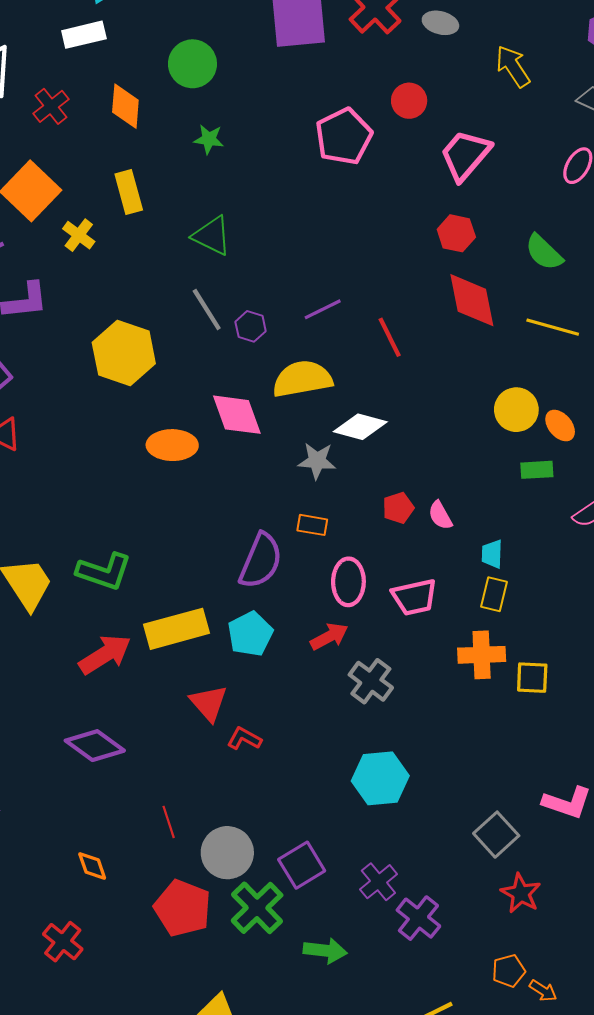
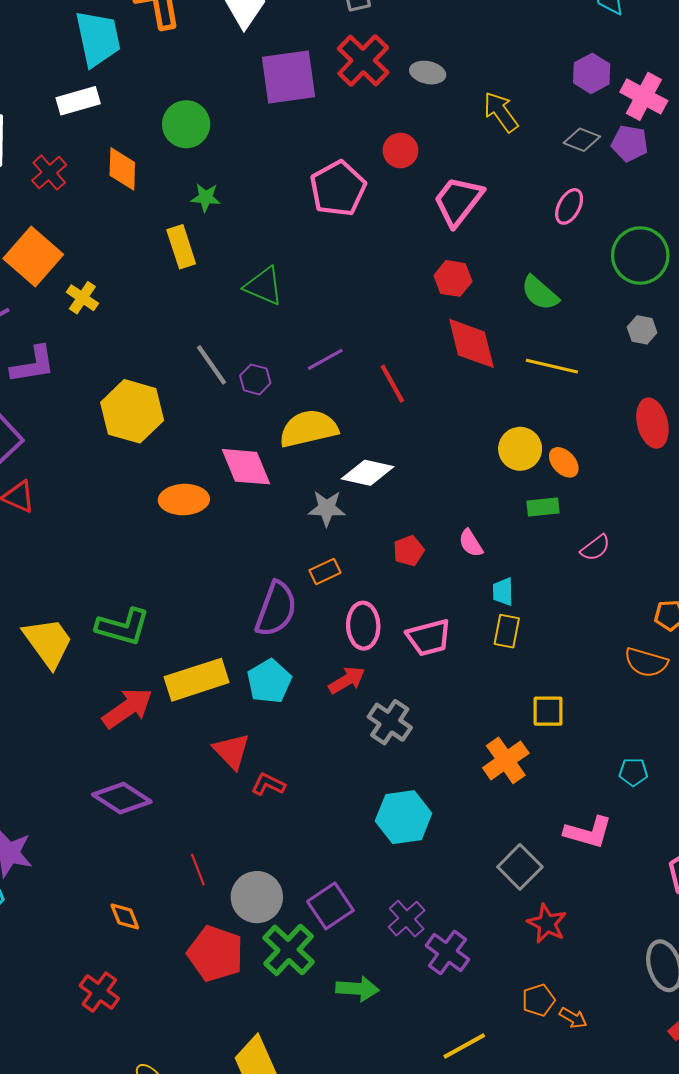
yellow rectangle: (129, 192) -> (181, 247), moved
green triangle: (212, 236) -> (264, 286), moved
pink semicircle: (440, 515) -> (471, 543), moved
orange rectangle: (312, 525) -> (325, 571), turned -32
orange cross: (482, 655) -> (506, 760), moved, turned -30

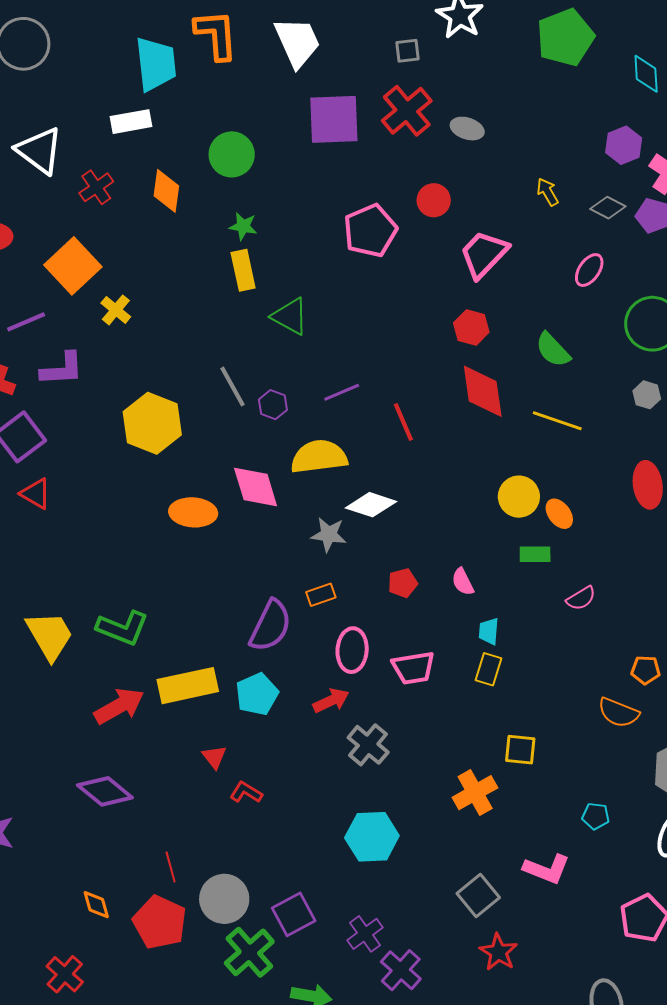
yellow arrow: (501, 112) -> (548, 192), moved, size x0.7
yellow rectangle: (181, 247) -> (243, 270), moved
red triangle: (232, 751) -> (214, 757), size x0.7
red pentagon: (215, 954) -> (160, 922), moved

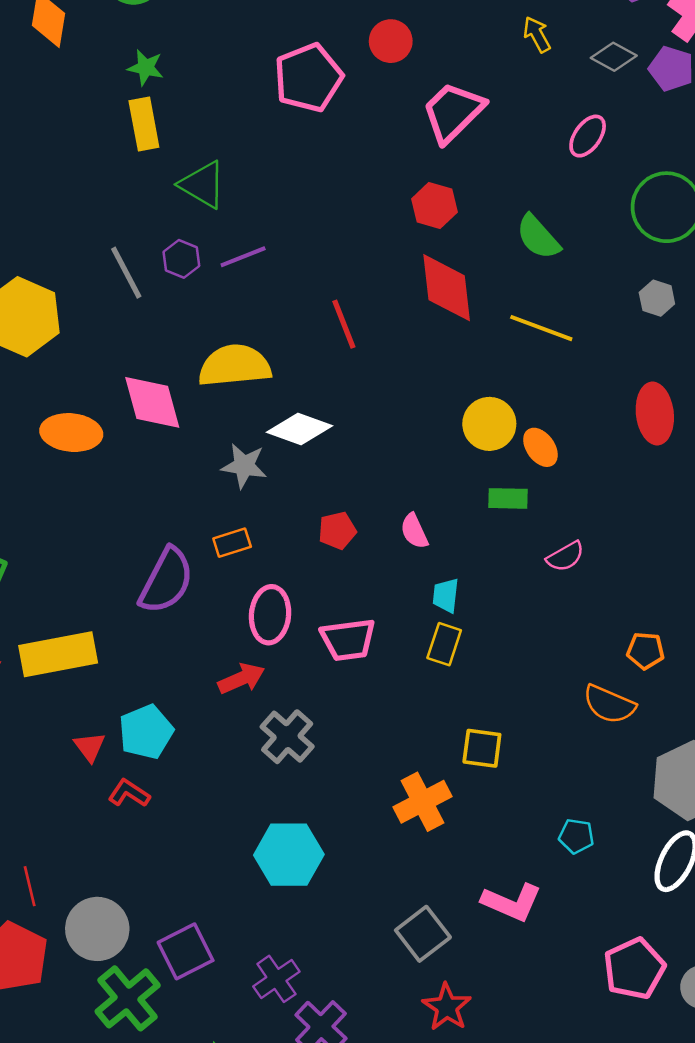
purple line: (342, 392) -> (243, 257), moved
purple hexagon: (273, 405) -> (181, 259), moved
cyan pentagon: (257, 694) -> (146, 732), moved

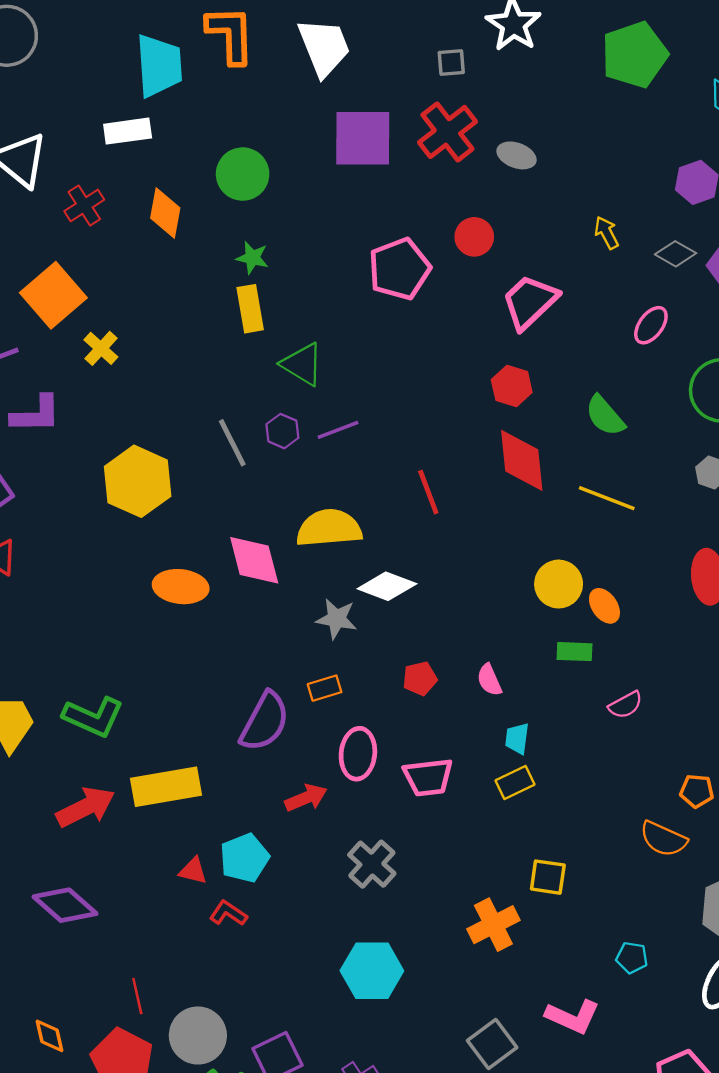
yellow rectangle: (444, 644) -> (515, 782), turned 45
red arrow: (241, 679) -> (306, 798), moved
red triangle: (90, 747) -> (193, 871), turned -40

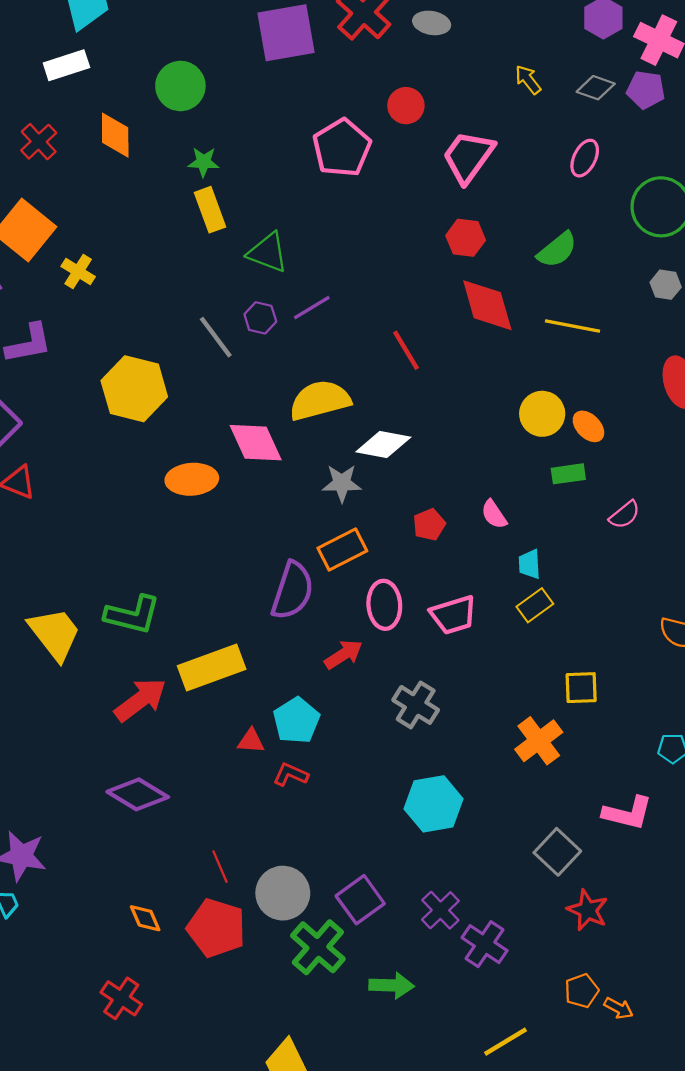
green semicircle: (605, 416) -> (557, 250), turned -78
orange rectangle: (325, 688) -> (342, 549), size x1.5

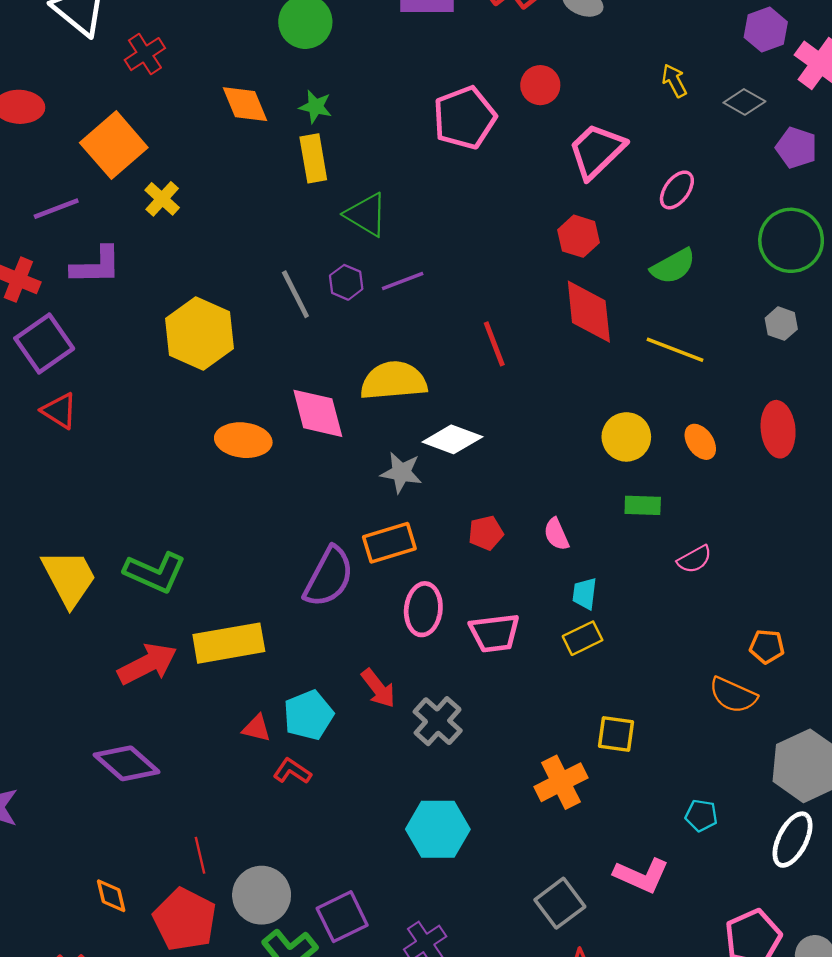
purple pentagon: (646, 90) -> (796, 148), moved
orange diamond: (115, 135) -> (245, 104), moved, turned -33
pink ellipse: (585, 158) -> (677, 190), moved
orange ellipse: (588, 426) -> (700, 442), moved
red arrow: (343, 654) -> (378, 688), moved, turned 75

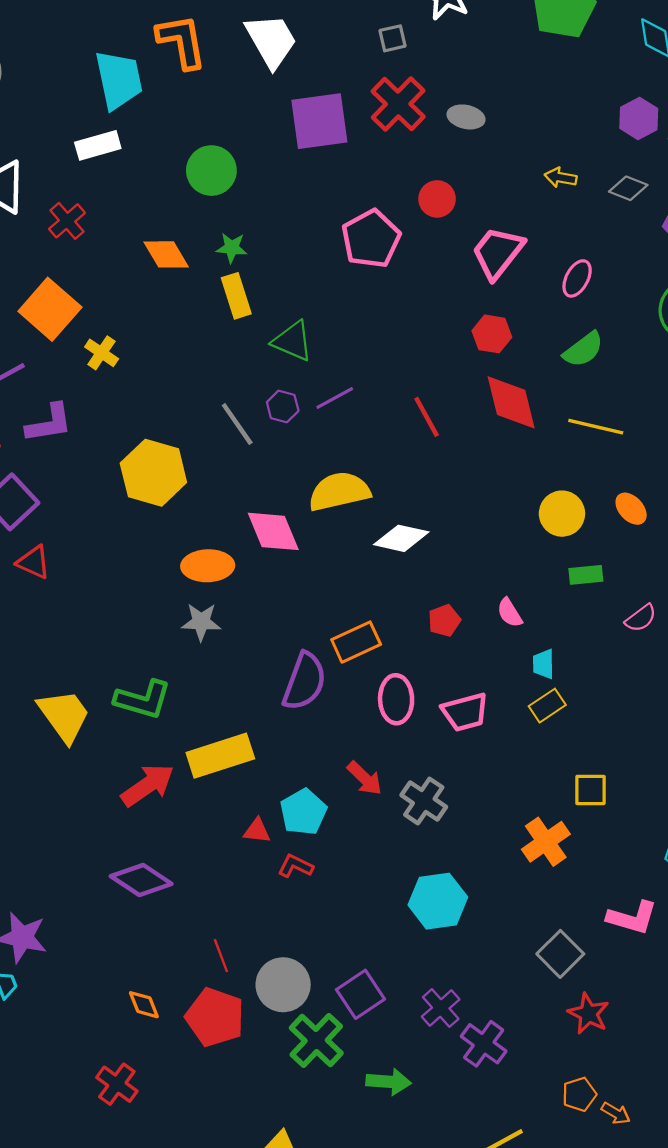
yellow arrow: (674, 81) -> (561, 178), turned -44
red line: (494, 344) -> (427, 417), moved
gray star: (401, 473) -> (201, 622), moved

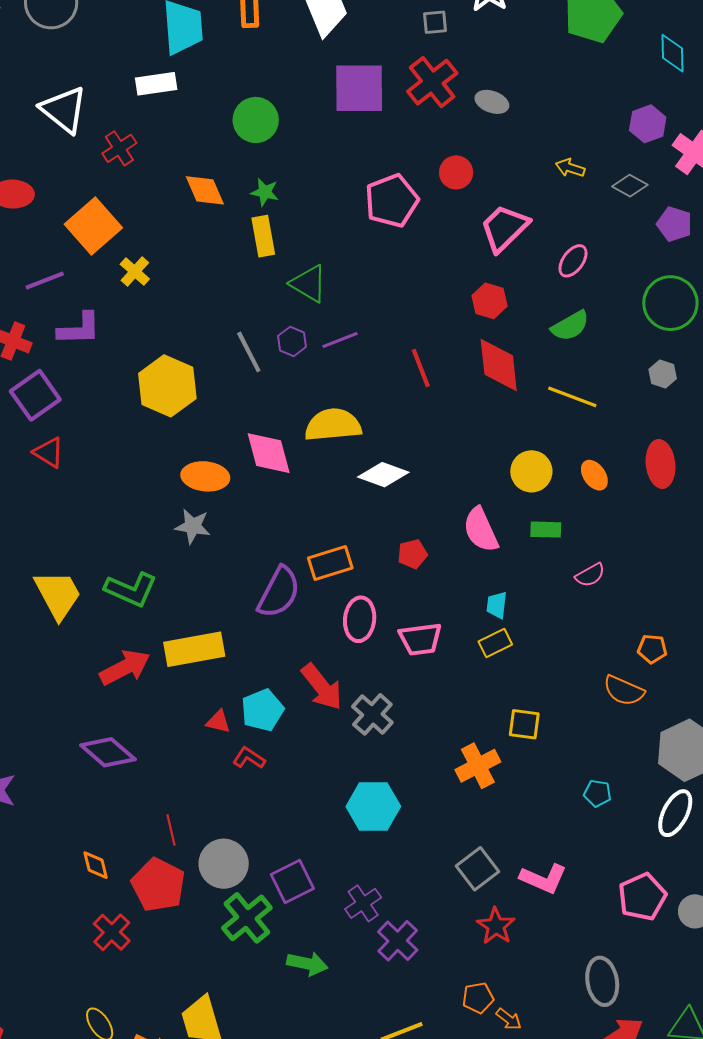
pink semicircle: (510, 613) -> (481, 530), moved, size x1.6
red arrow: (365, 778) -> (322, 687), size x1.4
pink L-shape: (632, 918) -> (543, 879), moved
red cross: (117, 1084) -> (112, 932), moved

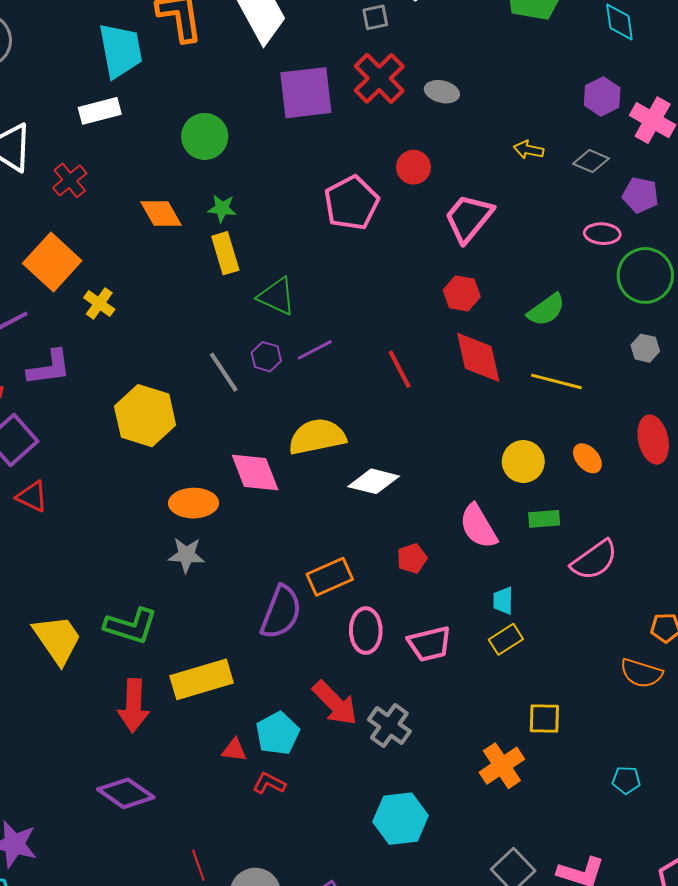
pink ellipse: (573, 261) -> (602, 234), moved, turned 64
pink semicircle: (590, 575) -> (594, 560), size x1.6
red arrow: (125, 667) -> (134, 706), turned 126

